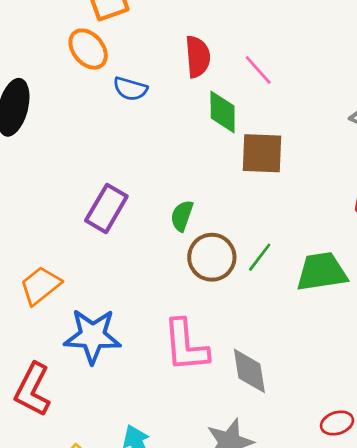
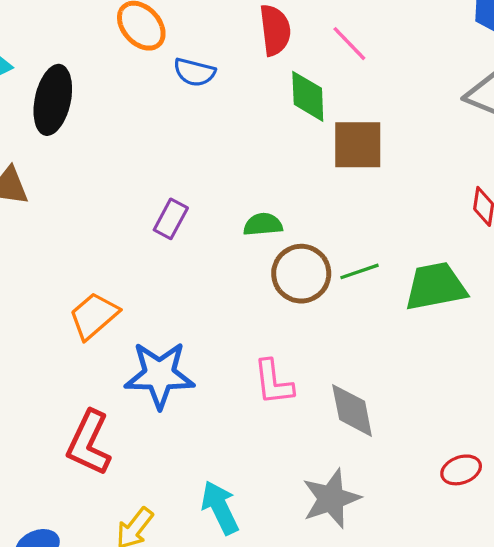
purple rectangle: (106, 208) -> (171, 219), size x0.7
green semicircle: (182, 216) -> (263, 224), turned 68
green line: (260, 257) -> (359, 271), turned 36
pink L-shape: (186, 345) -> (273, 382), size x0.7

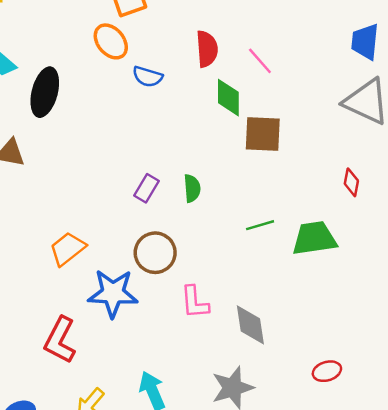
purple rectangle: (171, 219) -> (146, 188), moved
green semicircle: (263, 224) -> (192, 188), turned 88
brown circle: (301, 274) -> (155, 253), moved

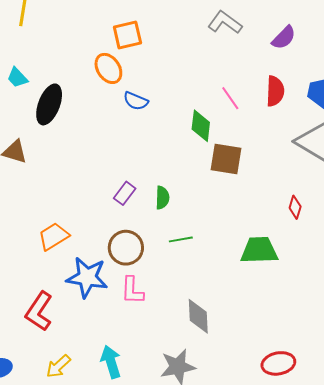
red semicircle: (207, 49) -> (275, 91), moved
green line: (260, 225) -> (181, 239), moved
pink L-shape: (195, 302) -> (132, 290), moved
red ellipse: (327, 371) -> (278, 363), moved, size x1.4

